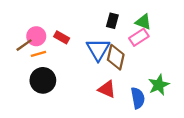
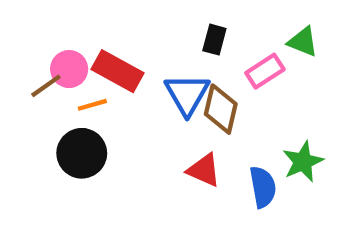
green triangle: (143, 22) -> (303, 42), moved
red rectangle: (62, 37) -> (118, 71), size x1.6
orange line: (38, 54) -> (92, 105), moved

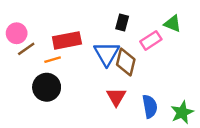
pink circle: (69, 69) -> (17, 33), moved
red rectangle: (118, 71) -> (67, 40), turned -40
green star: (303, 162) -> (182, 112), moved
red triangle: (204, 170) -> (116, 97), turned 36

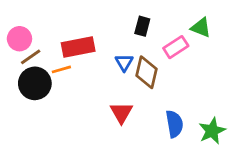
blue triangle: (107, 54) -> (124, 62), size x0.6
black circle: (47, 87) -> (35, 83), moved
red triangle: (116, 97) -> (121, 113), moved

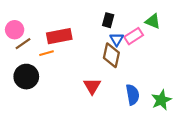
blue triangle: (124, 62) -> (117, 39), moved
black circle: (35, 83) -> (26, 77), moved

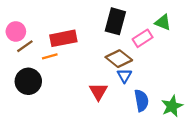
black rectangle: (108, 20) -> (115, 21), size x1.6
blue triangle: (117, 39) -> (124, 76), moved
brown diamond: (111, 55) -> (119, 59), turned -65

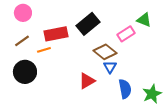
black rectangle: (115, 21) -> (88, 24), moved, turned 35
pink circle: (16, 31) -> (23, 13), moved
red triangle: (98, 91) -> (87, 81), turned 30

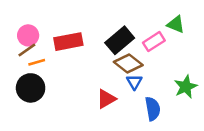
pink circle: (23, 13) -> (28, 35), moved
black rectangle: (88, 24) -> (120, 40), moved
orange line: (44, 50) -> (37, 62), moved
green star: (152, 94) -> (186, 87), moved

